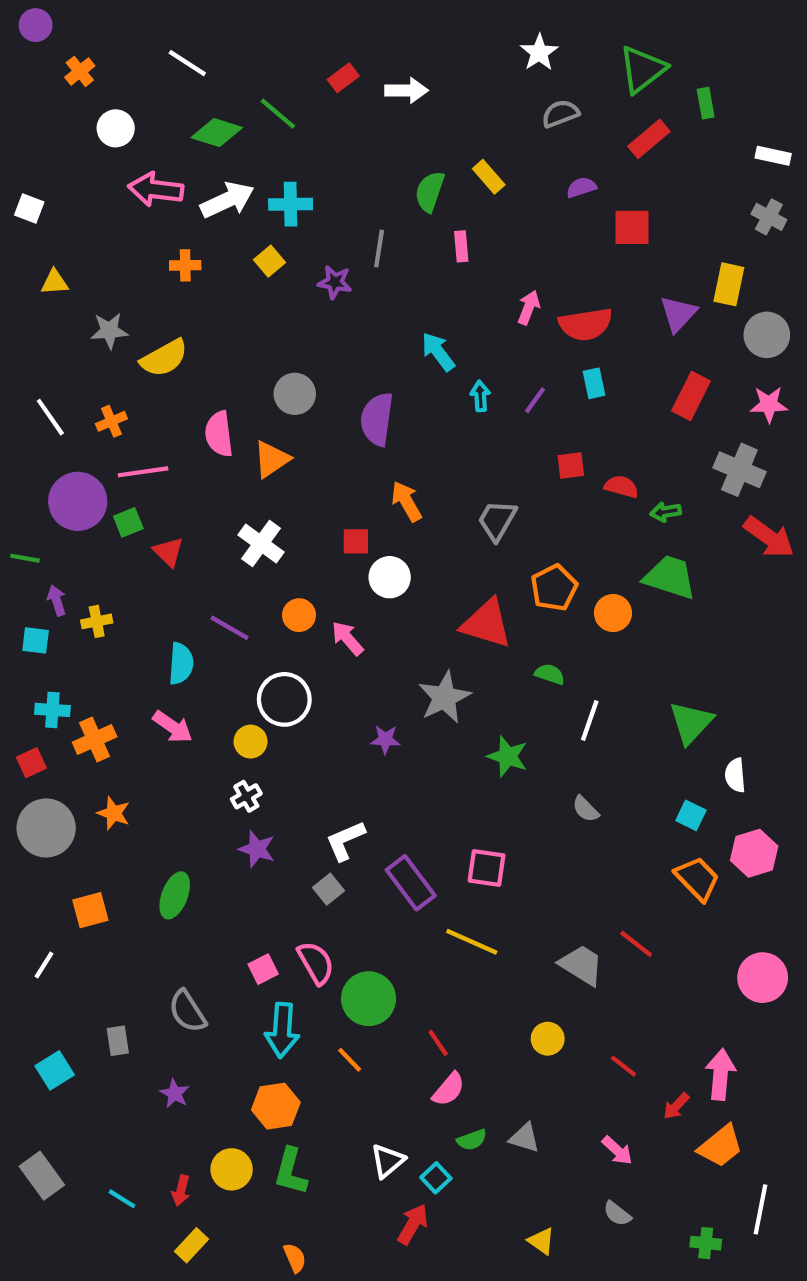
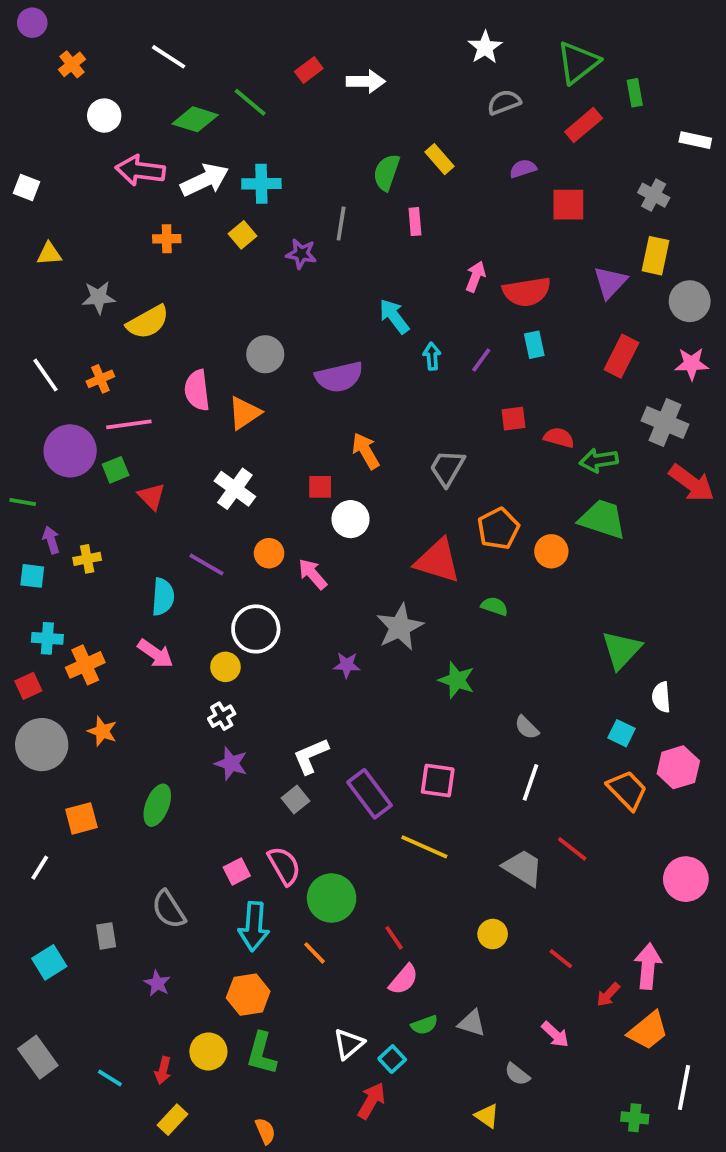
gray cross: (769, 217) -> (654, 195), moved
purple semicircle: (377, 419) -> (339, 377), turned -111
green arrow: (666, 512) -> (599, 460), size x1.4
white line: (590, 720) -> (531, 782), moved
gray semicircle: (617, 1214) -> (517, 1074), moved

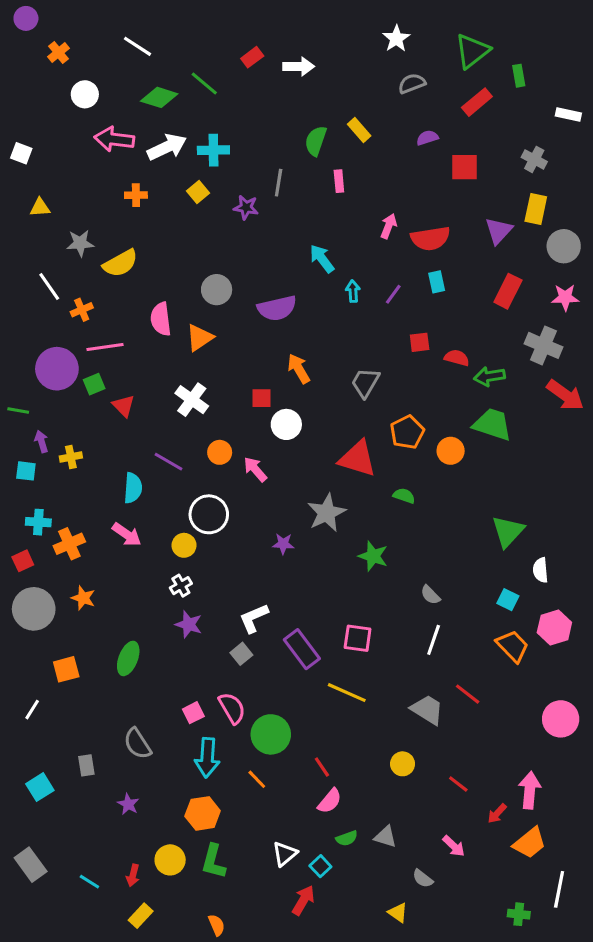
white line: (45, 375) -> (49, 287), moved

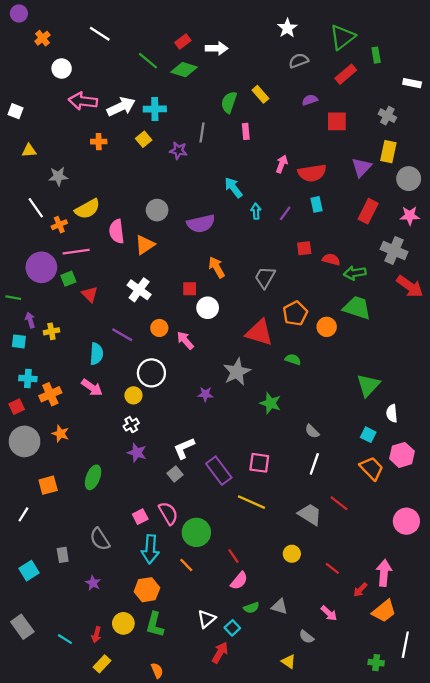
green diamond: (159, 97) -> (184, 70), moved
yellow semicircle: (120, 263) -> (87, 209), moved

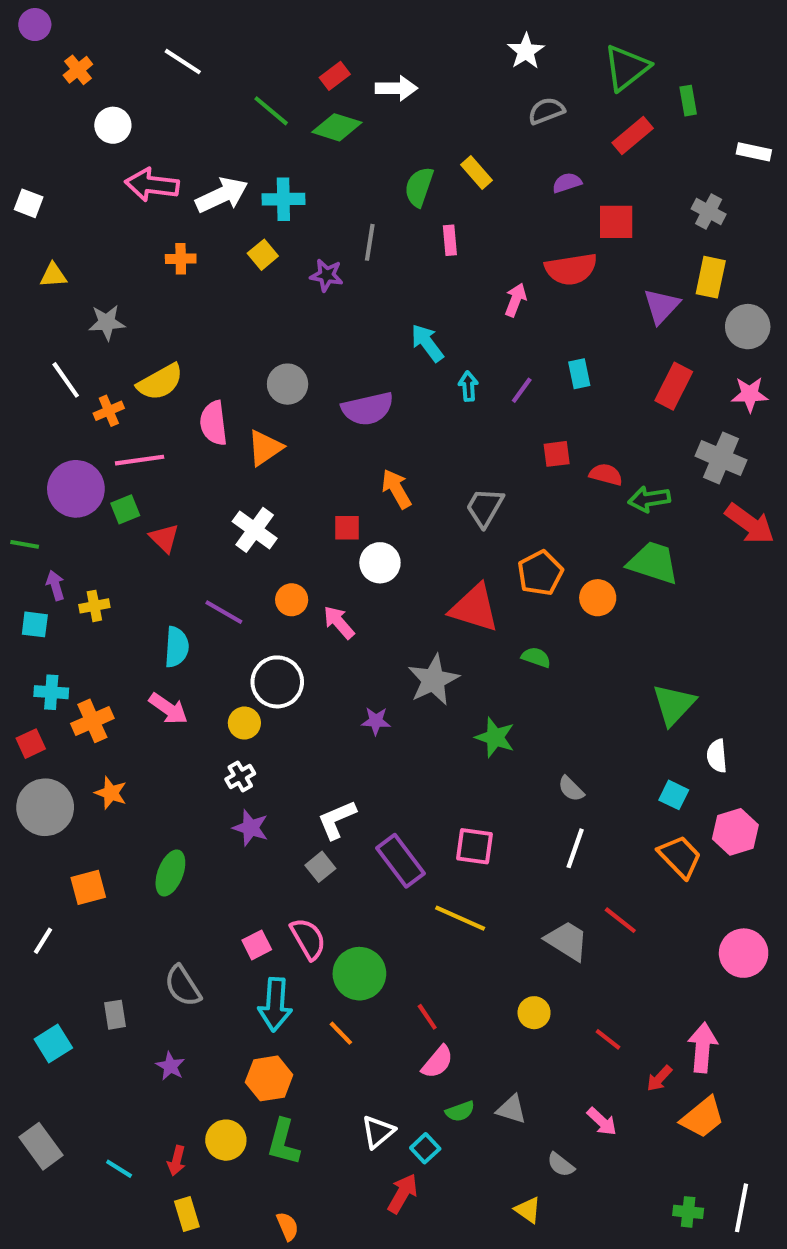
red semicircle: (312, 173) -> (571, 269), moved
white line: (405, 645) -> (742, 1208), moved
yellow rectangle: (102, 664) -> (187, 1214), turned -60

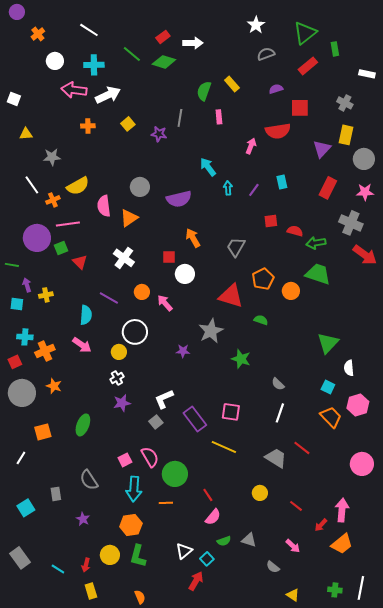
cyan cross: (283, 199) -> (94, 65), moved
purple star: (251, 828) -> (122, 403), turned -30
orange line: (341, 1033) -> (166, 503), turned -48
yellow triangle: (528, 1210) -> (293, 595), moved

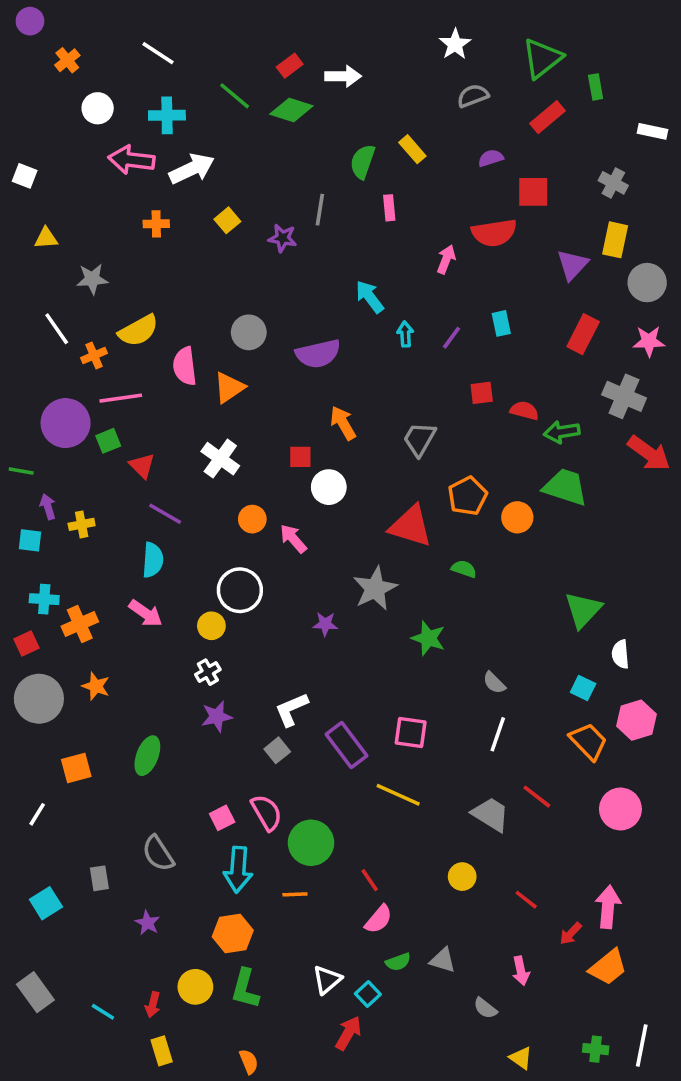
purple line: (109, 298) -> (165, 514), moved
pink circle: (362, 464) -> (620, 809), moved
pink arrow: (293, 546) -> (521, 971), turned 35

